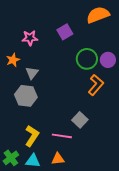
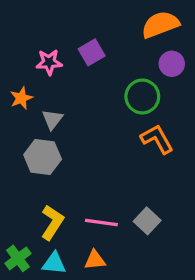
purple square: (65, 32) -> (92, 52), moved
purple circle: (108, 60) -> (172, 64), moved
orange L-shape: (96, 85) -> (157, 139), turned -70
gray square: (80, 120) -> (147, 221), moved

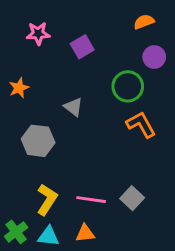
orange semicircle: (160, 25) -> (144, 22), size x0.6
pink star: (49, 62) -> (38, 33), moved
gray triangle: (52, 119) -> (73, 107), moved, turned -30

